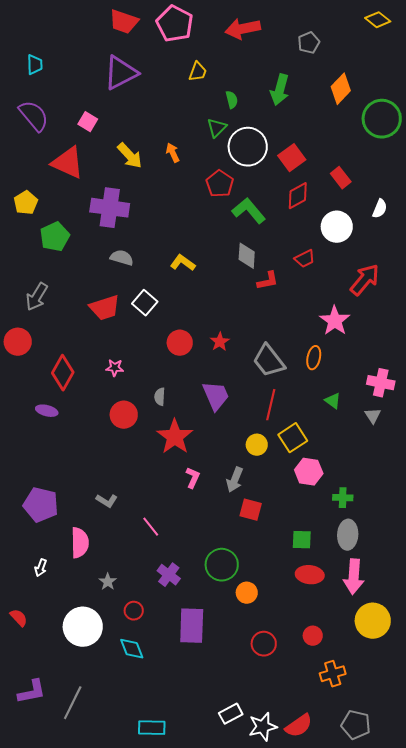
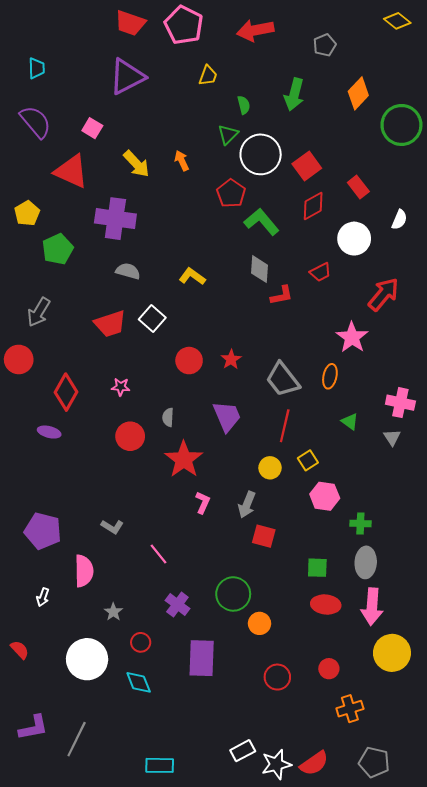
yellow square: (293, 438) -> (308, 460), size x0.7

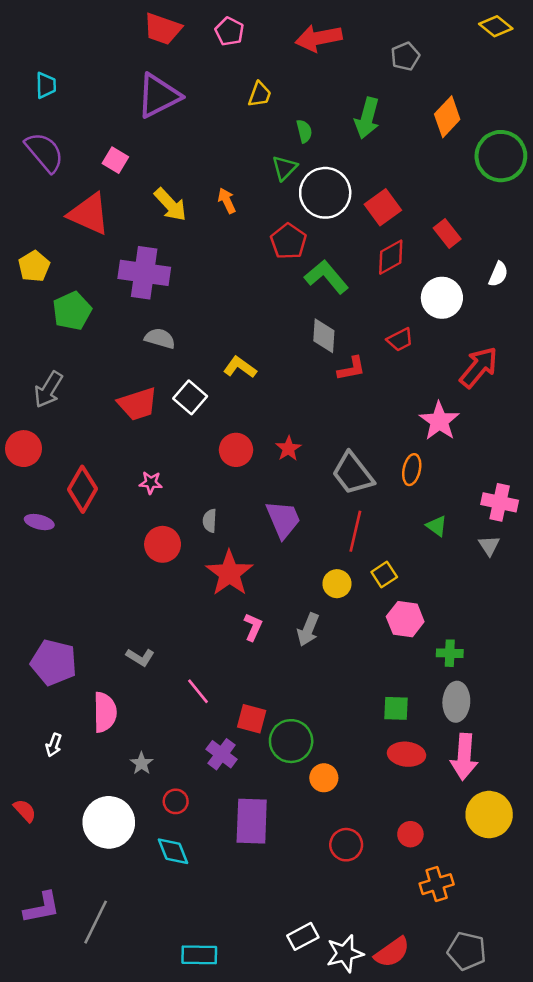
pink pentagon: (184, 25) -> (229, 31), size x0.6
yellow L-shape: (192, 276) -> (240, 367), moved
purple ellipse: (49, 432) -> (39, 522), moved
red square: (264, 536) -> (252, 719), moved

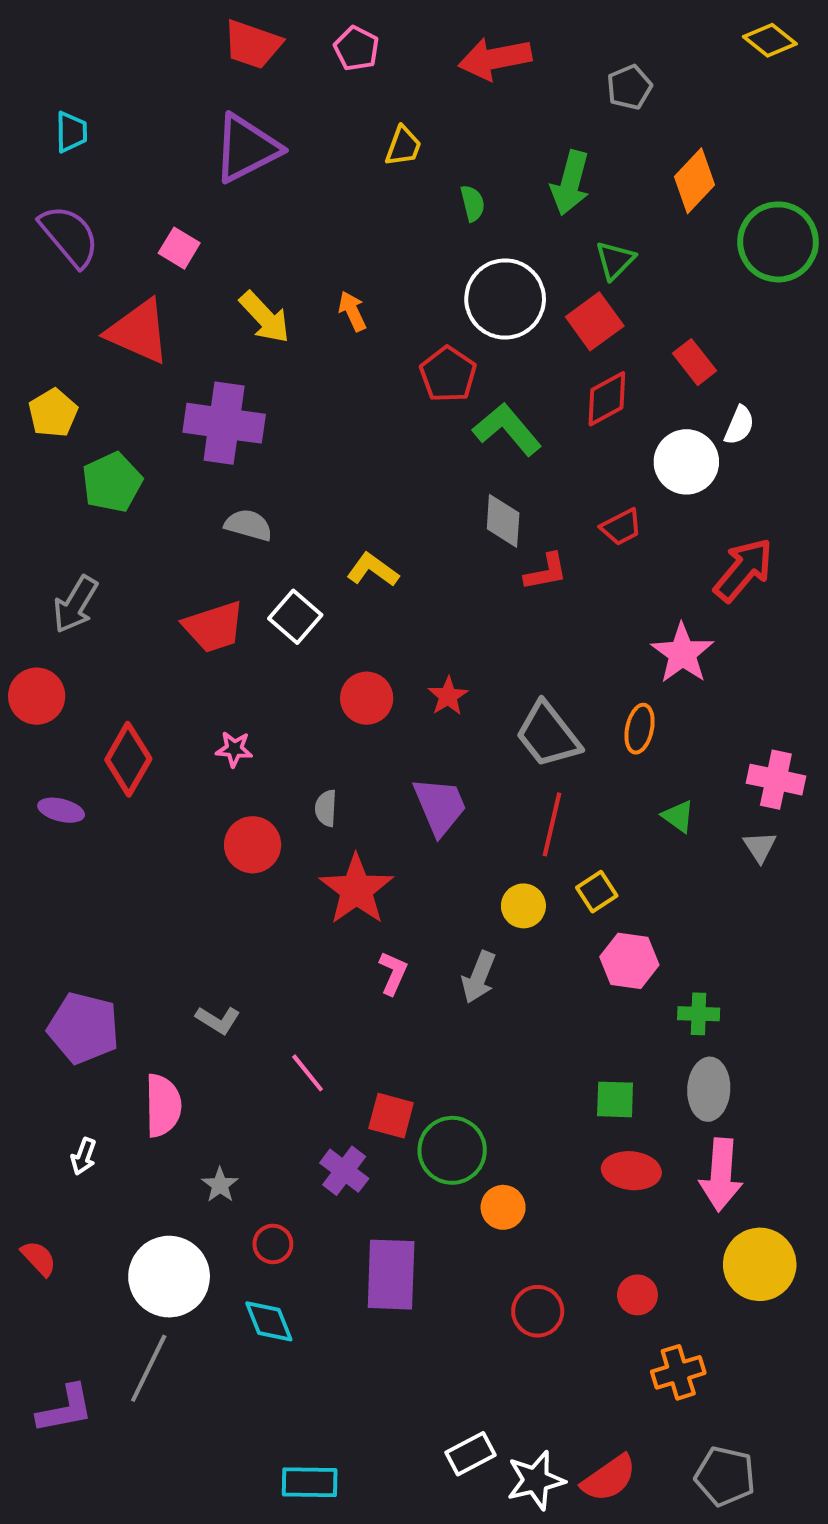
green triangle: (285, 168) -> (615, 260), moved
white semicircle: (498, 274) -> (739, 425), moved
gray line: (96, 922) -> (149, 1368), moved

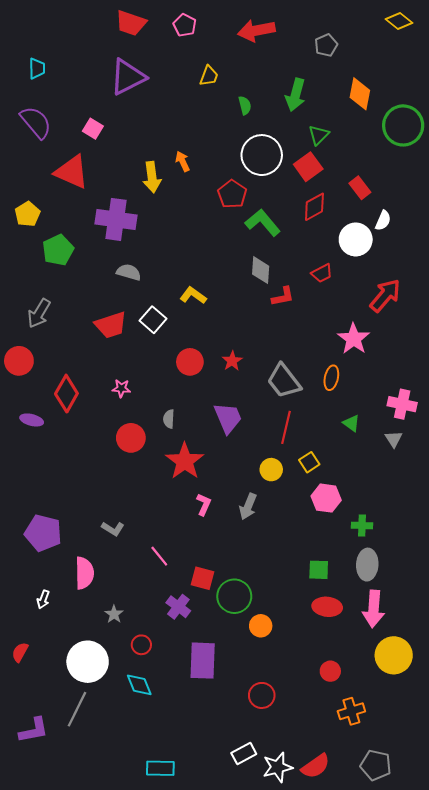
orange diamond: (695, 181) -> (360, 94), turned -32
yellow arrow: (265, 317) -> (152, 177), moved, turned 36
red semicircle: (39, 1258) -> (20, 652), turned -108
red circle: (538, 1311) -> (262, 695), moved

